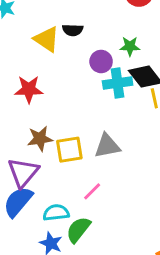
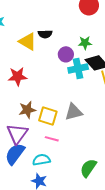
yellow square: (69, 150) -> (48, 116), turned 30
pink line: (92, 191) -> (52, 139), moved, turned 64
green semicircle: (78, 230) -> (88, 168), moved

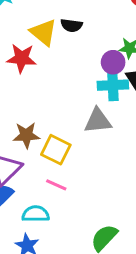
purple circle: (66, 54) -> (113, 62), moved
red star: (18, 76) -> (22, 58), moved
gray triangle: (74, 112) -> (98, 121), moved

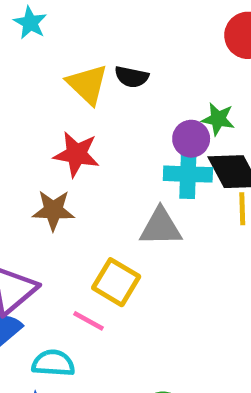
red star: (22, 58) -> (76, 154), moved
brown star: (26, 135) -> (53, 210), moved
yellow square: (56, 150) -> (116, 282), moved

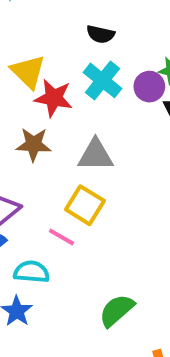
yellow triangle: (87, 84) -> (28, 72), moved
cyan cross: (188, 174) -> (102, 80), moved, turned 36
gray triangle: (161, 227) -> (96, 155), moved

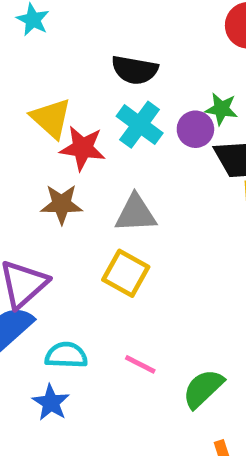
black semicircle: (100, 34) -> (135, 70), size x1.4
pink line: (61, 237) -> (140, 364), moved
green semicircle: (117, 310) -> (203, 389), moved

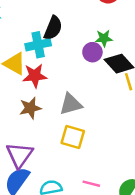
black semicircle: (135, 70) -> (53, 28), turned -65
cyan cross: (140, 125) -> (38, 45), moved, turned -35

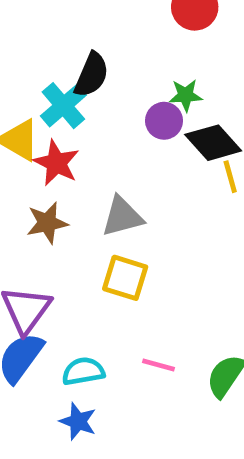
cyan cross: (38, 45) -> (63, 106), turned -30
red star: (35, 76) -> (56, 163), turned 30

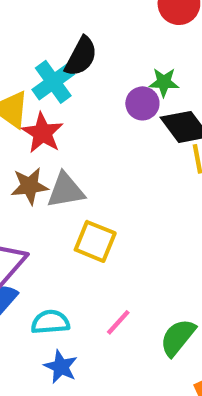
gray triangle: (122, 217) -> (66, 190), moved
pink line: (158, 365) -> (118, 322), turned -68
blue star: (78, 421) -> (61, 367), moved

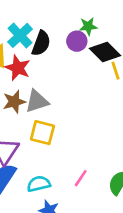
black semicircle: (81, 56) -> (41, 43), moved
yellow square: (95, 241) -> (42, 133), moved

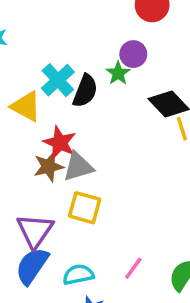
green star: (88, 26) -> (118, 73), moved, turned -30
purple circle: (77, 41) -> (133, 54), moved
red star: (18, 68) -> (60, 143), moved

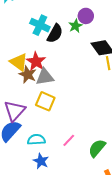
cyan cross: (58, 80) -> (40, 25), turned -30
yellow triangle: (26, 106) -> (19, 62), moved
brown star: (49, 167) -> (28, 75), turned 30

